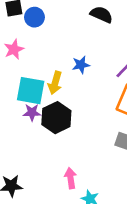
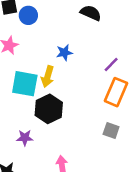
blue star: (81, 65) -> (64, 53), moved
purple star: (32, 112) -> (25, 138), moved

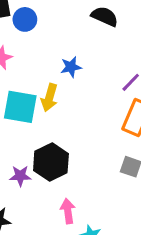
black hexagon: (49, 109) -> (51, 162), moved

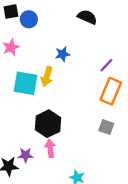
purple star: (20, 176) -> (25, 155), moved
pink arrow: (68, 211) -> (50, 148), moved

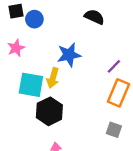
blue star: (63, 54) -> (69, 55), size x1.5
black hexagon: (48, 124) -> (49, 111), moved

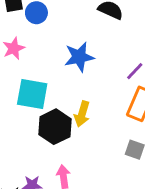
yellow arrow: (53, 78) -> (82, 114), moved

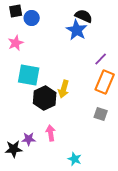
blue star: (79, 57) -> (77, 30), moved, turned -30

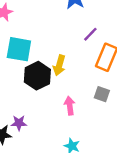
purple line: (101, 59) -> (90, 34), moved
pink arrow: (51, 133) -> (70, 106), moved

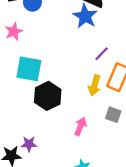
yellow arrow: (59, 65) -> (95, 85), moved
pink arrow: (70, 106) -> (80, 126), turned 30

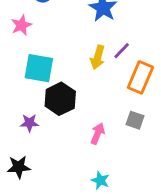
yellow arrow: (95, 85) -> (98, 57), moved
purple star: (29, 144) -> (29, 123), moved

